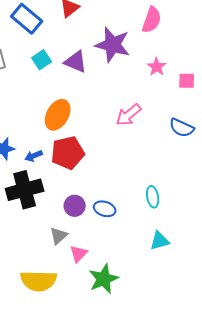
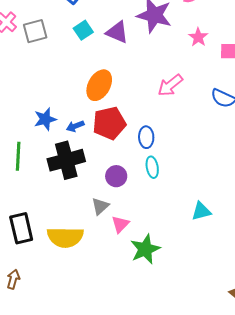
cyan ellipse: (153, 197) -> (152, 167), moved
blue ellipse: (105, 209) -> (146, 137), moved, turned 70
yellow semicircle: (39, 281) -> (65, 237), moved

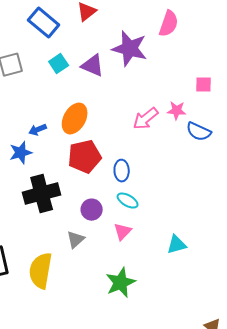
pink star: (198, 37) -> (177, 111), moved, turned -30
blue arrow: (75, 126) -> (38, 130), moved
cyan ellipse: (152, 167) -> (128, 201), turned -50
pink triangle: (120, 224) -> (123, 232), moved
yellow semicircle: (65, 237) -> (41, 271), turned 99

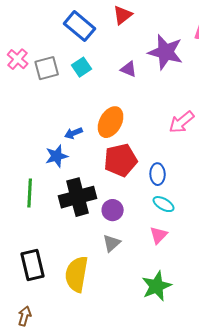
cyan square: (59, 64) -> (82, 67), moved
purple triangle: (93, 66) -> (129, 69), size x0.7
purple circle: (92, 210) -> (113, 210), moved

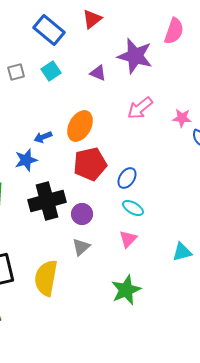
gray square: (47, 68) -> (16, 72), size x0.7
pink arrow: (182, 122) -> (140, 108), moved
blue ellipse: (158, 174) -> (127, 178), turned 35

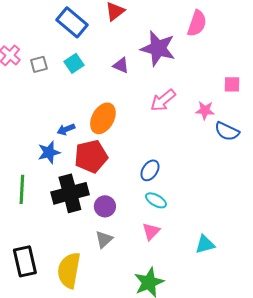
red pentagon: (90, 164) -> (91, 156), moved

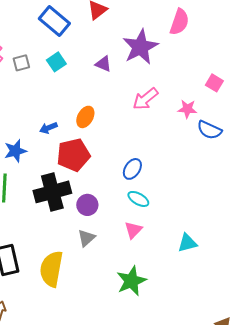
purple star: (158, 48) -> (140, 47), turned 30
pink square: (232, 84) -> (214, 83), turned 30
orange ellipse: (103, 118) -> (85, 117), size x0.7
blue star: (49, 152) -> (15, 151), moved

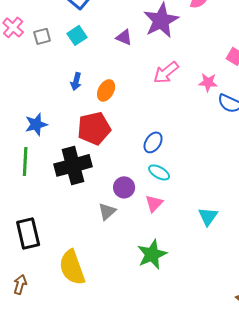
blue arrow: (48, 128) -> (76, 81), moved, turned -54
purple circle: (87, 205) -> (124, 187), moved
cyan triangle: (187, 243) -> (208, 216), turned -40
yellow semicircle: (51, 269) -> (72, 267), moved, turned -30

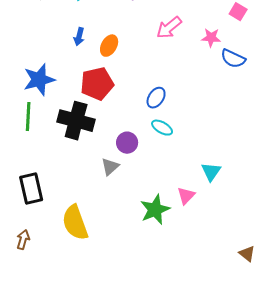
blue star: (36, 124) -> (39, 80), size x1.4
black cross: (73, 165) -> (76, 121), turned 30
pink triangle: (154, 203) -> (186, 196), moved

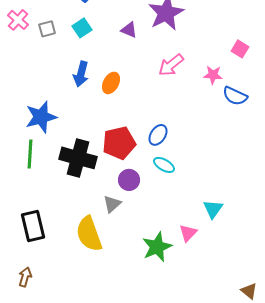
blue arrow: (79, 37) -> (81, 74), size x1.4
red pentagon: (97, 84) -> (119, 143), moved
yellow semicircle: (75, 223) -> (89, 234), moved

